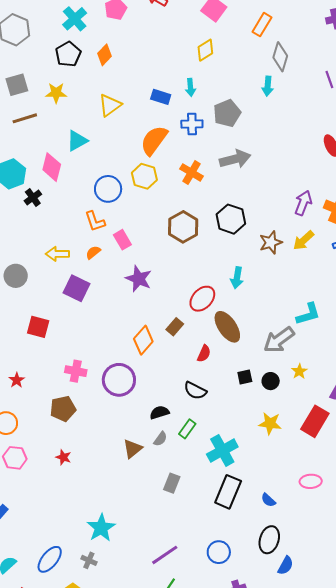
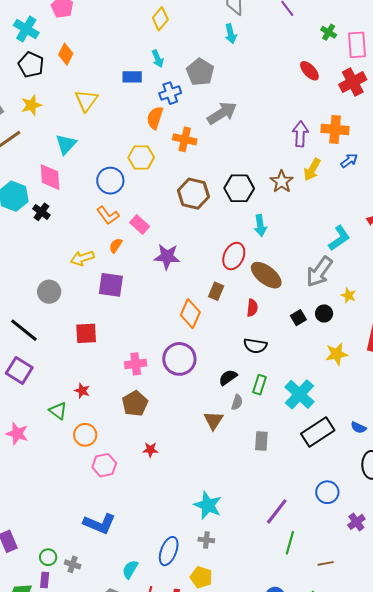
orange semicircle: (154, 140) -> (155, 118), moved, size x0.7
black hexagon: (231, 219) -> (239, 188), moved
black rectangle: (228, 492) -> (318, 432), turned 52

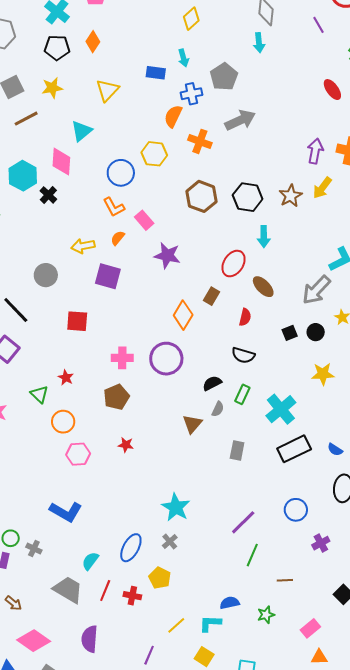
black pentagon: (31, 65) -> (57, 48), turned -30
brown ellipse: (266, 275) -> (263, 287), size x0.7
gray cross: (206, 540) -> (170, 542), turned 35

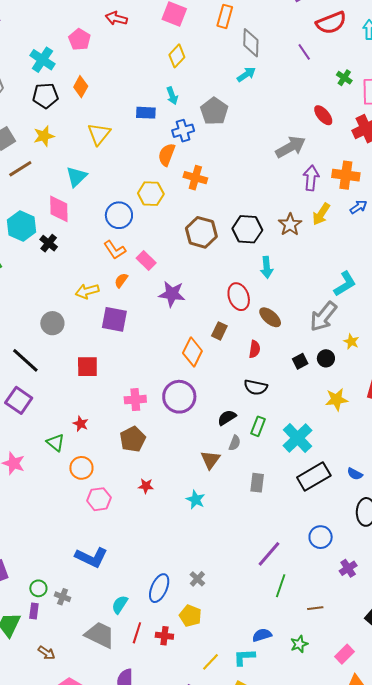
cyan arrow: (259, 43) -> (246, 74), turned -114
gray arrow: (240, 120) -> (291, 147), moved
red ellipse: (234, 264) -> (239, 297), turned -48
cyan star: (176, 507) -> (196, 500), moved, size x0.7

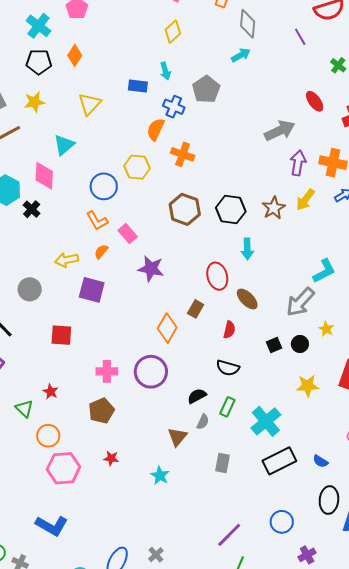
blue cross: (183, 131) -> (174, 107), turned 35
pink hexagon: (99, 499) -> (64, 468), size x1.4

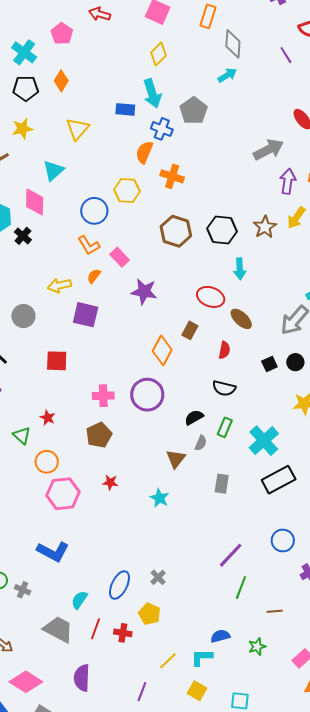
cyan arrow: (165, 71) -> (152, 94), size x1.6
red ellipse: (217, 276) -> (211, 297), turned -52

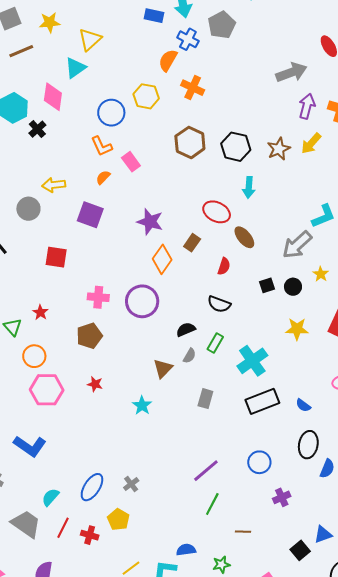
yellow triangle: (78, 129) -> (90, 39), moved
yellow arrow: (59, 285) -> (54, 185), moved
purple star: (144, 292) -> (150, 222), moved

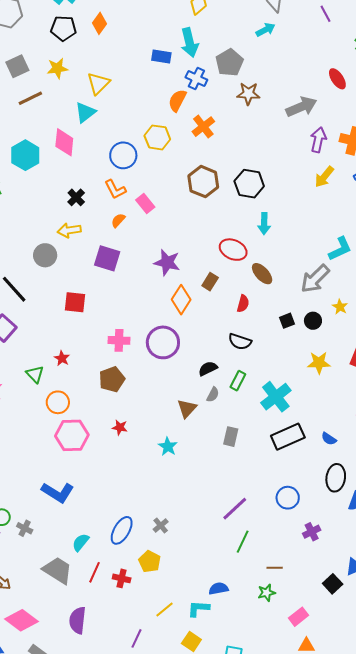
orange cross: (193, 88) -> (203, 127), turned 30
black cross: (37, 129) -> (76, 197), moved
brown star: (279, 149) -> (248, 94), moved, turned 30
green star: (221, 565) -> (267, 593), moved

